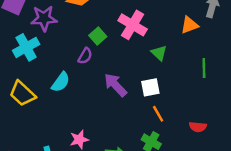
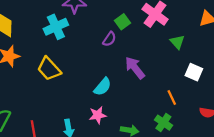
cyan semicircle: (61, 82) -> (103, 87), moved
white square: (150, 87) -> (194, 72), moved, turned 30

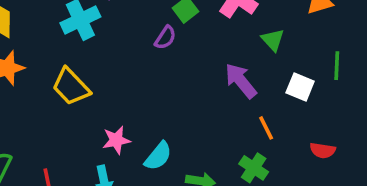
purple arrow: (135, 68) -> (241, 81), moved
cyan semicircle: (103, 87) -> (158, 156), moved
pink star: (98, 115) -> (116, 140), moved

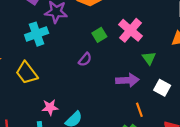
purple semicircle: (165, 38) -> (85, 59), moved
purple arrow: (241, 81) -> (127, 80), turned 120

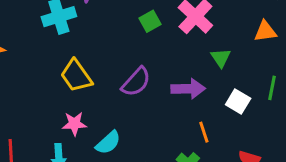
purple semicircle: (85, 59) -> (136, 82), moved, size x1.5
yellow trapezoid: (27, 73) -> (76, 76), moved

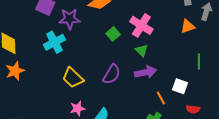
green triangle: (221, 58) -> (142, 50), moved
white square: (238, 102) -> (180, 86), moved

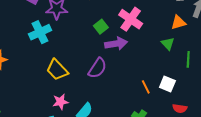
green triangle: (142, 50) -> (168, 44), moved
purple arrow: (146, 72) -> (116, 44), moved
orange line: (161, 98) -> (146, 87), moved

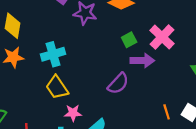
cyan cross: (40, 32) -> (53, 54), moved
yellow trapezoid: (57, 70) -> (57, 87), moved

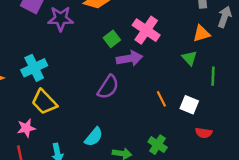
orange line: (167, 112) -> (161, 99), moved
pink star: (73, 113) -> (26, 128), moved

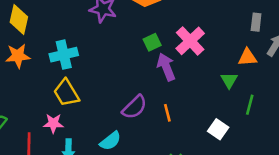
purple arrow: (130, 58) -> (166, 67), turned -115
purple semicircle: (108, 87) -> (134, 107), moved
orange line: (161, 99) -> (167, 113), moved
pink star: (26, 128) -> (53, 123), moved

